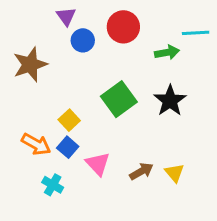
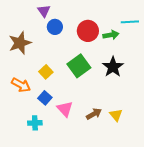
red circle: (123, 27) -> (88, 31), moved
yellow square: (69, 120) -> (46, 72), moved
orange arrow: (36, 144) -> (21, 85), moved
cyan cross: (53, 185) -> (35, 123), turned -32

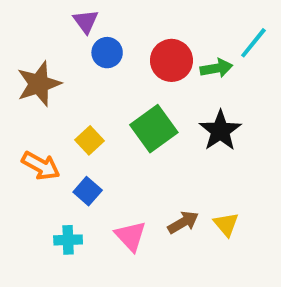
cyan line: (130, 22) -> (253, 43), turned -48
pink triangle: (65, 109) -> (131, 236), moved

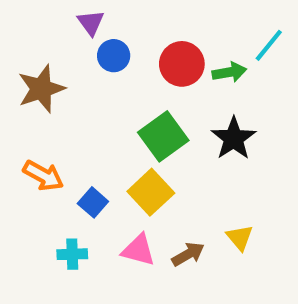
yellow square: (90, 140) -> (151, 192), moved, size x1.5
brown arrow: (183, 222) -> (188, 254), moved
pink triangle: (131, 236) -> (138, 250), turned -32

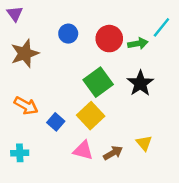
purple triangle: (91, 23) -> (15, 14), moved
cyan cross: (72, 254) -> (20, 153), moved

